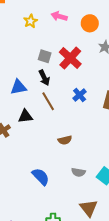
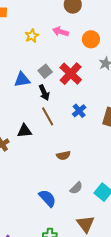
gray square: (45, 56) -> (45, 71), turned 32
blue triangle: (18, 87) -> (22, 80), moved
gray semicircle: (78, 172) -> (76, 188), turned -56
blue semicircle: (41, 177) -> (47, 198), moved

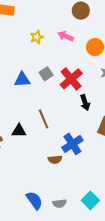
black arrow: (44, 93) -> (85, 102), moved
blue cross: (79, 111) -> (72, 144), moved, size x1.5
gray semicircle: (76, 188) -> (60, 203), moved, turned 32

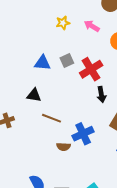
brown line: (44, 119) -> (52, 118), moved, turned -54
black triangle: (19, 131) -> (34, 95), moved

